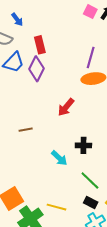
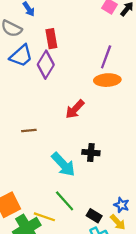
cyan arrow: (59, 158) -> (63, 164), size x1.4
green line: (90, 181) -> (65, 201), moved
yellow line: (57, 207) -> (44, 217), moved

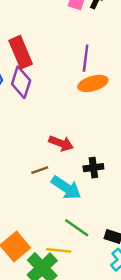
red rectangle: (51, 39) -> (21, 52), size x1.4
red arrow: (75, 109) -> (61, 143), moved, turned -100
brown line: (29, 130) -> (40, 170), moved

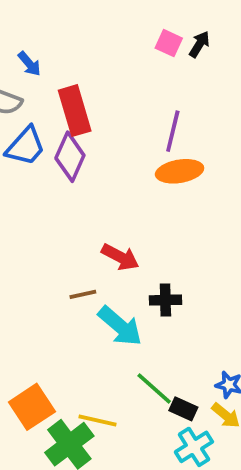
green line: (77, 228) -> (154, 388), moved

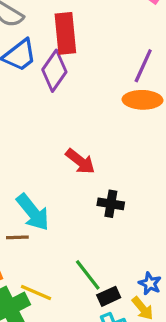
brown line: (83, 294) -> (17, 237), moved
cyan arrow: (120, 326) -> (33, 212), moved
black rectangle: (183, 409) -> (109, 296), turned -60

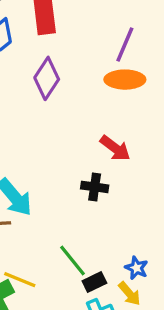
purple diamond: (54, 71) -> (47, 78), moved
red arrow: (80, 161) -> (115, 148), moved

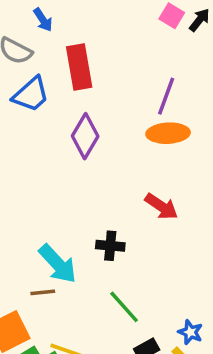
black cross: (95, 187) -> (110, 246), moved
green line: (72, 260) -> (124, 307), moved

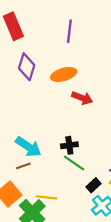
orange ellipse: (168, 133) -> (64, 74), moved
black cross: (110, 246) -> (69, 145), moved

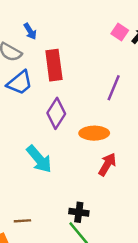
red arrow: (82, 98) -> (107, 164), turned -96
cyan arrow: (28, 147) -> (39, 159), moved

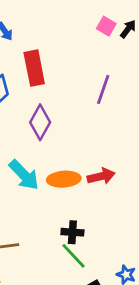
orange ellipse: (94, 133) -> (64, 179), moved
red arrow: (107, 164) -> (101, 176), turned 50

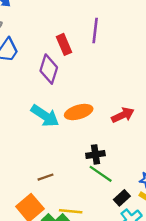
red rectangle: (34, 68) -> (64, 44), moved, size x0.7
red arrow: (101, 176) -> (123, 115), moved

